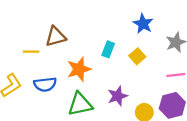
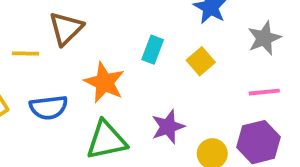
brown triangle: (56, 37) -> (66, 28), turned -30
orange star: (79, 69) -> (104, 82), turned -30

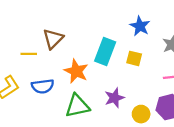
cyan rectangle: (153, 50) -> (105, 52), size x1.6
yellow square: (201, 61) -> (134, 58), turned -35

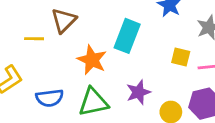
yellow square: (134, 58) -> (181, 57), moved
blue semicircle: (43, 86) -> (50, 98), moved

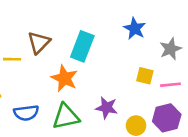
cyan rectangle: (127, 36) -> (82, 46), moved
purple star: (138, 92) -> (107, 108), turned 30

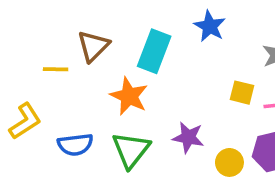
blue star: (135, 28) -> (210, 26), moved
green triangle: (66, 117) -> (131, 150), turned -40

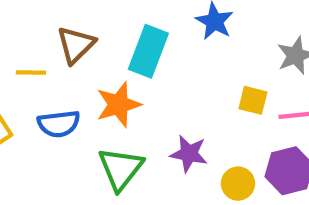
orange star: (129, 96) -> (118, 105), turned 30
blue semicircle: (75, 145) -> (59, 124), moved

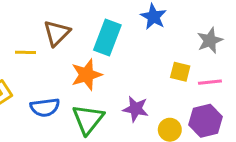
blue semicircle: (59, 124) -> (45, 107), moved

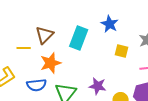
yellow square: (180, 72) -> (122, 51), moved
orange star: (86, 75) -> (51, 63), moved

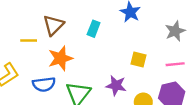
cyan rectangle: (79, 38) -> (94, 29), size x0.6
yellow square: (122, 51) -> (139, 59), moved

